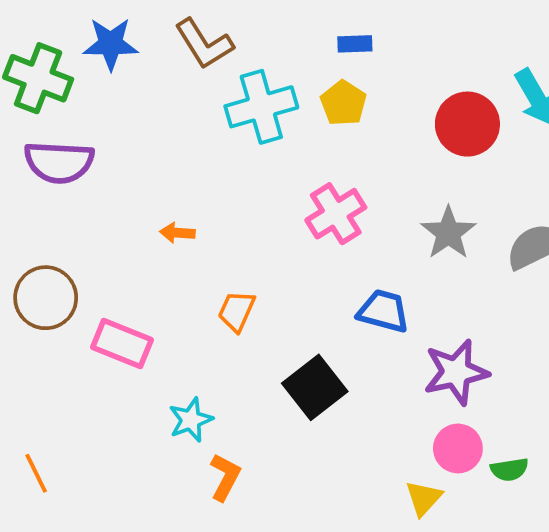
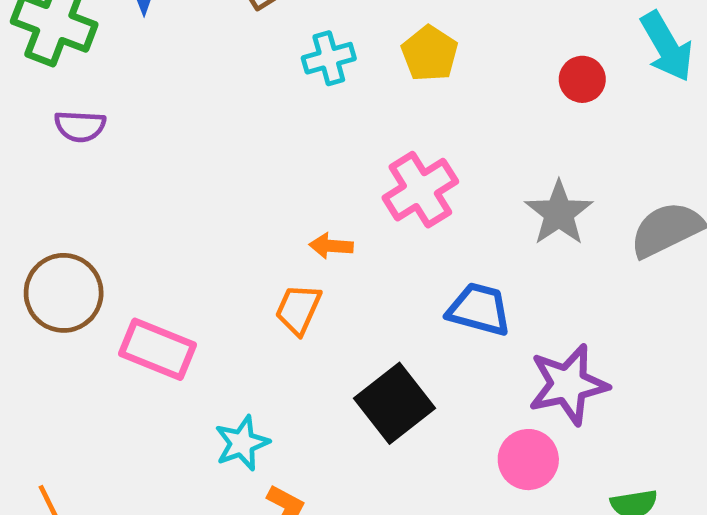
cyan cross: (261, 107) -> (329, 58), size x0.6
red circle: (467, 124) -> (582, 79), size x0.6
purple semicircle: (59, 162) -> (80, 126), size x0.6
orange arrow: (177, 233) -> (331, 246), moved
pink circle: (458, 448) -> (528, 460), moved

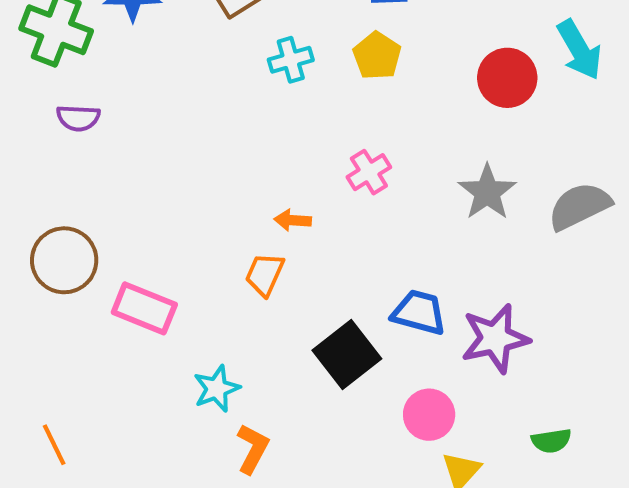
red circle: (582, 79) -> (507, 78), size x1.5
pink cross: (420, 190) -> (369, 172), size x0.7
blue trapezoid: (479, 309) -> (419, 312), moved
pink circle: (528, 460) -> (429, 415), moved

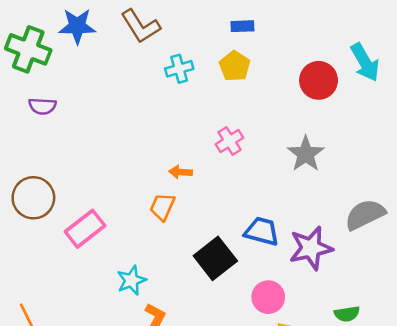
gray semicircle: (579, 206) -> (365, 215), moved
pink rectangle: (144, 308) -> (85, 229), turned -60

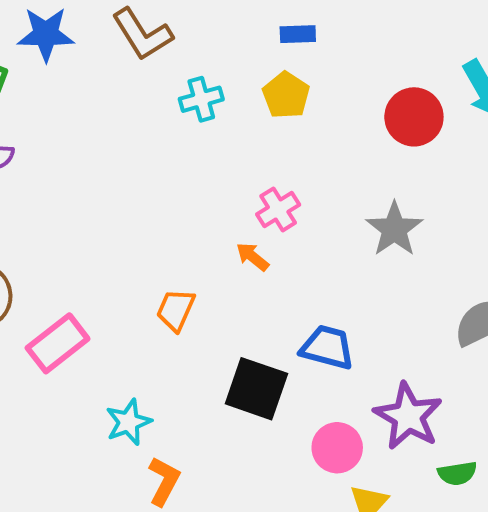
orange arrow: (180, 172) -> (253, 257), moved, turned 35
purple star: (311, 248) -> (408, 416), moved, turned -30
black square: (215, 258) -> (256, 389), turned -33

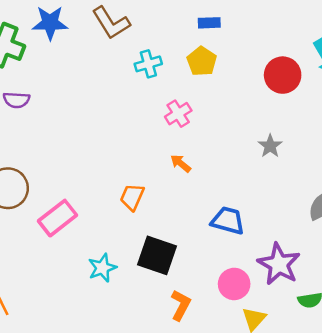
pink cross: (278, 209) -> (178, 114), moved
gray star: (394, 229) -> (270, 146), size x0.7
black square: (256, 389) -> (157, 255), moved
orange L-shape: (164, 481) -> (181, 305), moved

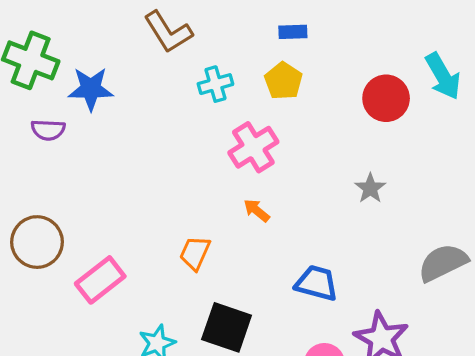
blue star: (50, 23) -> (91, 89), moved
pink cross: (178, 114) -> (253, 147), size x1.4

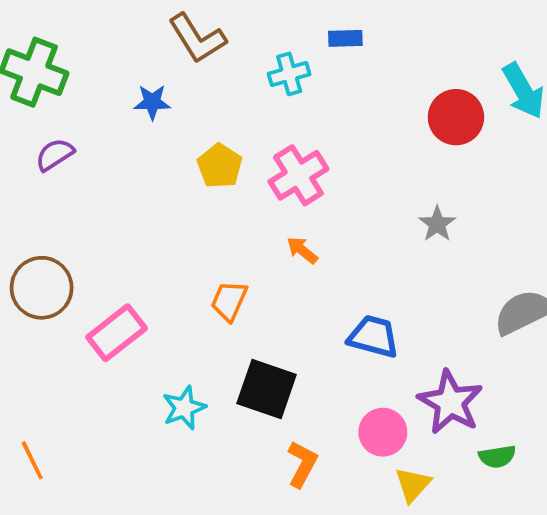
yellow pentagon: (283, 81) -> (220, 166), moved
cyan cross: (215, 84) -> (289, 74), moved
blue star: (91, 89) -> (152, 102), moved, size x0.7
purple semicircle: (48, 130) -> (55, 155), turned 144

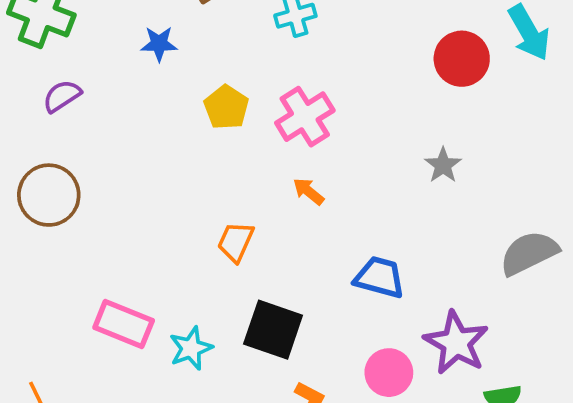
brown circle: (42, 288) -> (49, 195), moved
pink rectangle: (117, 333) -> (124, 324), moved, turned 60

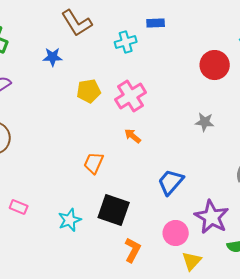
yellow pentagon: (226, 107) -> (89, 91), turned 30
gray star: (443, 165) -> (205, 122), turned -30
blue trapezoid: (380, 277) -> (171, 182), turned -64
pink rectangle: (124, 324) -> (19, 207), moved, size x0.6

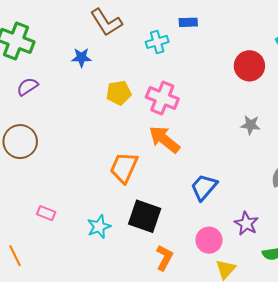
pink cross: (131, 96) -> (162, 98), turned -36
gray star: (205, 122) -> (250, 125), moved
orange arrow: (133, 136) -> (164, 139), size x1.8
orange trapezoid: (94, 163) -> (124, 167), size x1.4
purple star: (212, 217) -> (246, 224), size x0.7

